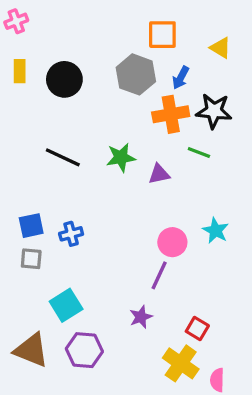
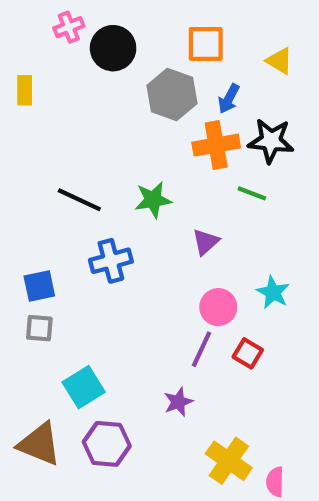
pink cross: (16, 21) -> (69, 27), moved
black circle: (64, 79) -> (113, 48), moved
purple triangle: (159, 174) -> (206, 242), moved, turned -30
blue cross: (71, 234) -> (111, 261), moved, size x1.4
red square: (197, 329) -> (248, 353), moved

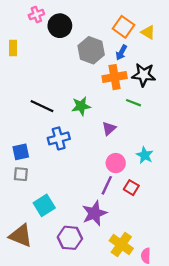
orange square: (206, 44) -> (124, 27), moved, turned 35
purple star: (178, 402) -> (94, 213), size x1.6
purple hexagon: (107, 444) -> (70, 238), moved

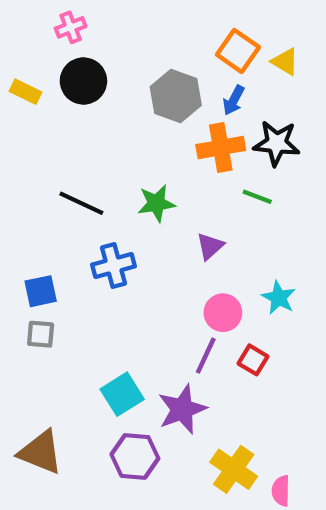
black circle: (60, 26) -> (83, 81), moved
yellow rectangle: (13, 48) -> (26, 92), turned -64
cyan square: (44, 205) -> (122, 394), moved

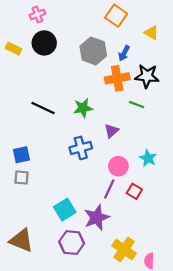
orange square: (238, 51) -> (116, 16), moved
blue cross: (114, 265) -> (81, 148), moved

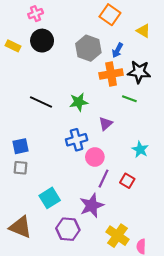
pink circle: (118, 166) -> (95, 157), moved
cyan square: (65, 210) -> (50, 198), moved

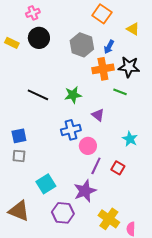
purple triangle: (106, 124) -> (98, 115), turned -40

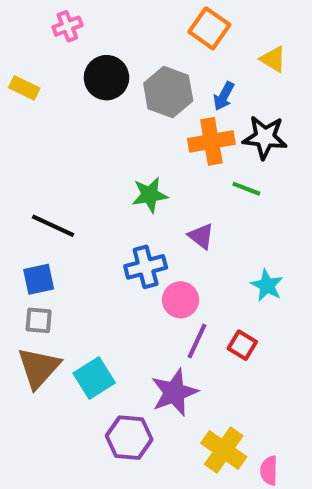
black circle: (39, 38) -> (106, 78), moved
black line: (38, 95) -> (53, 226), moved
brown triangle: (19, 211) -> (39, 368), moved, turned 50

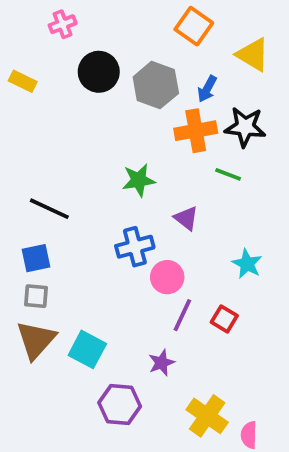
yellow triangle: (273, 59) -> (253, 55), size x1.4
cyan square: (94, 378) -> (87, 349), turned -30
purple star: (174, 392) -> (161, 363), size x0.6

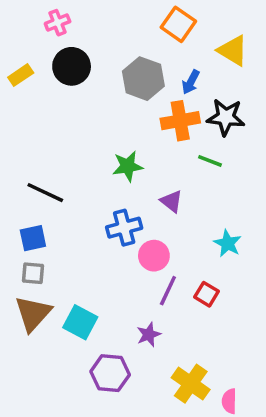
black circle: (99, 72) -> (72, 66), moved
yellow rectangle: (23, 81) -> (21, 75), turned -60

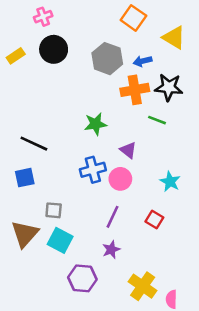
blue arrow: (191, 82) -> (143, 61), turned 48
pink circle: (154, 256) -> (120, 179), moved
gray square: (33, 273) -> (54, 210), moved
purple line: (168, 291) -> (112, 217), moved

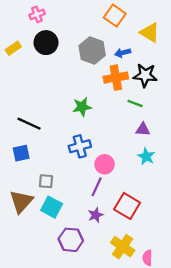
purple triangle: (128, 150) -> (143, 129), moved, turned -35
pink circle: (120, 179) -> (105, 164), moved
red square: (154, 219) -> (127, 206), moved, size x1.6

